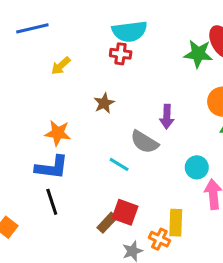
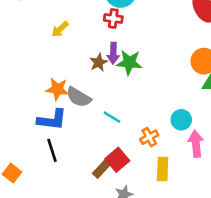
green star: (198, 54) -> (129, 62), moved
purple arrow: (167, 117) -> (113, 53), moved
gray semicircle: (144, 142) -> (79, 97), moved
red square: (125, 212) -> (117, 160), turned 30
orange cross: (159, 239) -> (149, 137), moved, turned 36

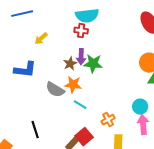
orange star: (57, 89) -> (73, 85), moved
blue L-shape: (52, 120) -> (25, 70), moved
cyan circle: (181, 120) -> (140, 107), moved

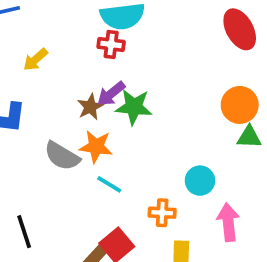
purple arrow: (81, 57) -> (111, 94), turned 49
cyan circle: (140, 107) -> (200, 181), moved
orange cross: (108, 120) -> (162, 213), turned 32

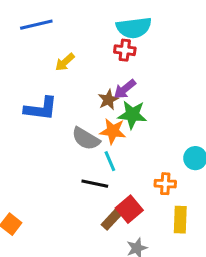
green star: (134, 107) -> (132, 115), moved
cyan line: (109, 184) -> (110, 161), moved, turned 36
black line: (24, 232) -> (95, 184), moved, turned -60

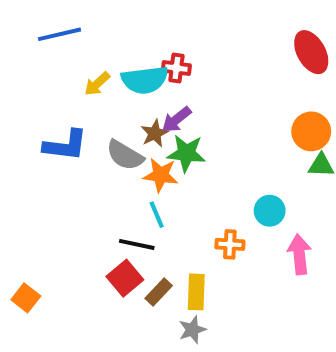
cyan semicircle: (134, 28) -> (145, 80), moved
gray semicircle: (86, 139) -> (125, 155), moved
red square: (129, 209) -> (125, 278), moved
yellow rectangle: (180, 220) -> (196, 292), moved

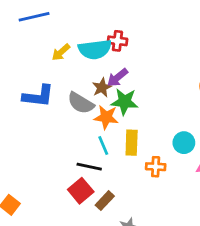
yellow rectangle: (196, 292) -> (132, 143), moved

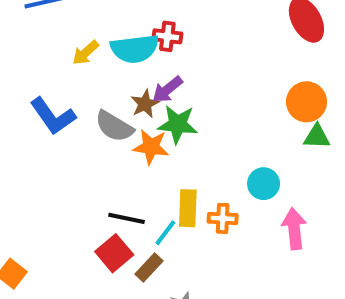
blue L-shape: (38, 96) -> (53, 116), turned 48
yellow rectangle: (132, 143) -> (188, 208), moved
cyan line: (103, 145) -> (165, 233), moved, turned 60

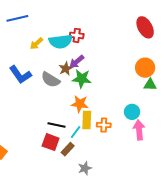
orange star: (151, 147) -> (80, 104), moved
cyan circle: (264, 184) -> (132, 112), moved
red square: (114, 253) -> (51, 142), turned -30

